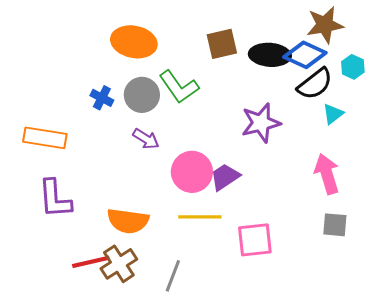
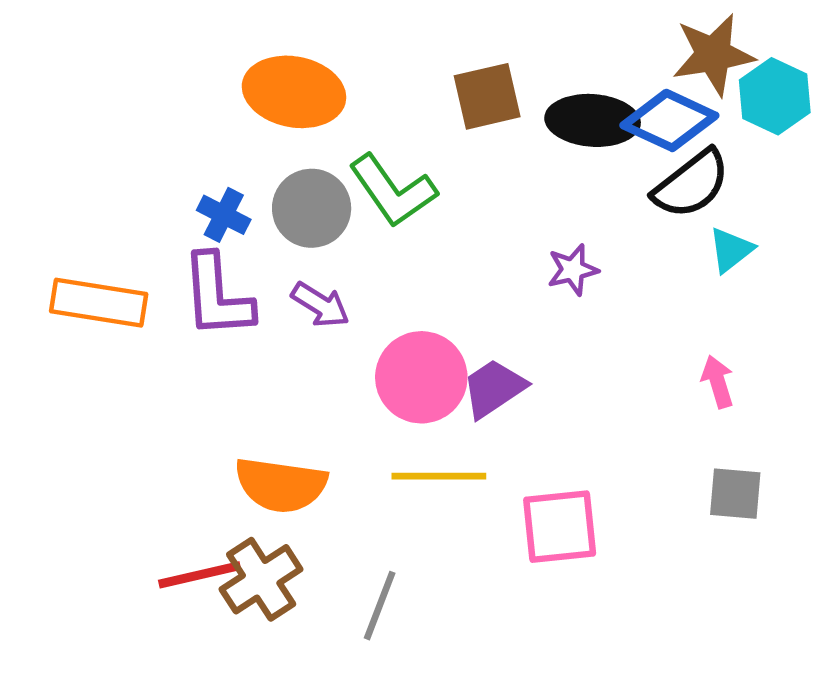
cyan hexagon: (353, 67) -> (775, 96), moved, size x1.4
purple star: (261, 123) -> (573, 270), size x0.6
pink arrow: (327, 174) -> (718, 382), size x0.6
purple L-shape: (55, 199) -> (217, 296), moved

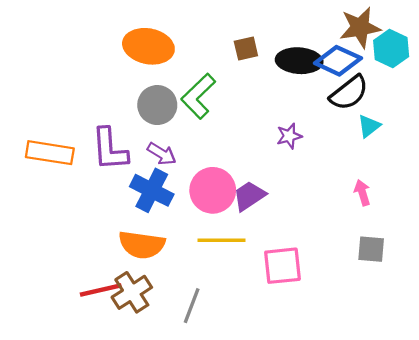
brown square: (487, 96) -> (246, 48), size x0.7
green L-shape: (393, 191) -> (198, 96), turned 81
blue cross: (224, 215) -> (152, 190), moved, size x1.6

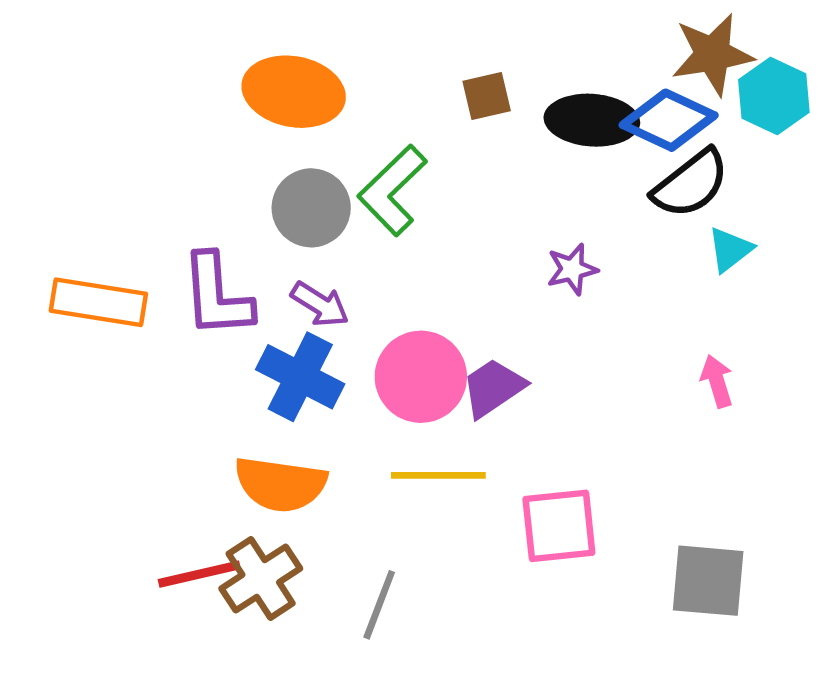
gray square: (371, 249) -> (708, 581), moved, size x1.4

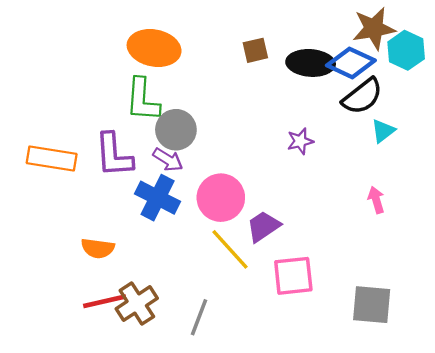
green L-shape: (392, 190) -> (143, 100), moved, turned -42
gray circle: (311, 208) -> (176, 130), moved
purple trapezoid: (493, 388) -> (263, 226), moved
yellow line: (438, 475) -> (230, 249), turned 48
orange semicircle: (280, 484) -> (98, 248), moved, size x0.7

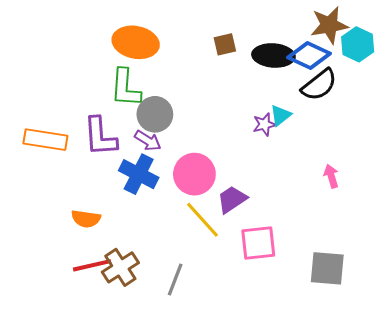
cyan triangle: (383, 131) -> (281, 115), moved

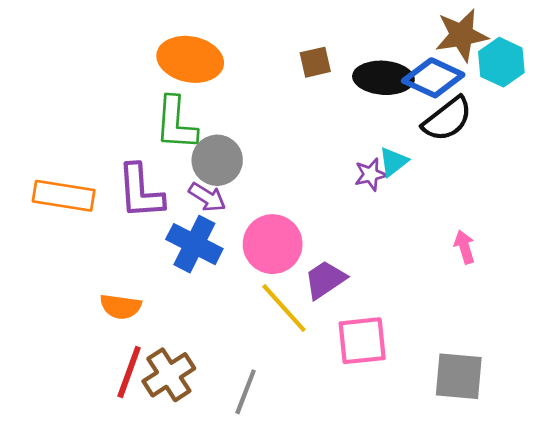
red line: (92, 265) -> (129, 372), turned -57

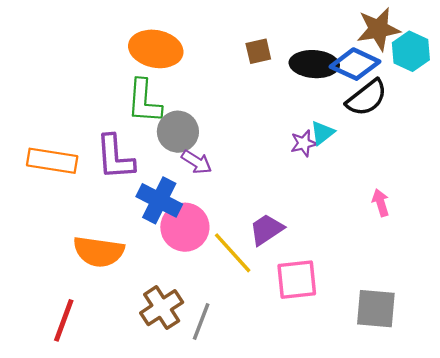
purple arrow: (207, 197) -> (197, 162), moved
pink circle: (273, 244) -> (185, 227), moved
orange semicircle: (121, 307) -> (99, 252), size x1.5
red line: (129, 372) -> (64, 320), moved
brown cross: (169, 375) -> (162, 308), moved

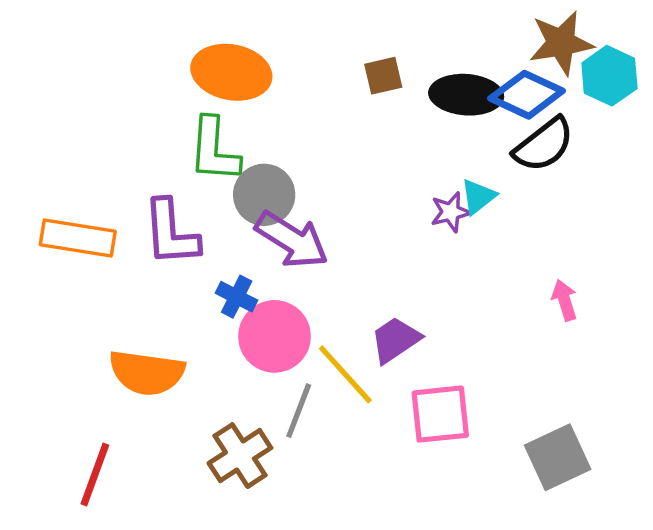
purple arrow: (197, 162) -> (292, 240), size x1.6
blue cross: (159, 200) -> (237, 297), size x0.6
gray square: (376, 309) -> (558, 457), turned -30
gray line: (201, 322) -> (299, 411), moved

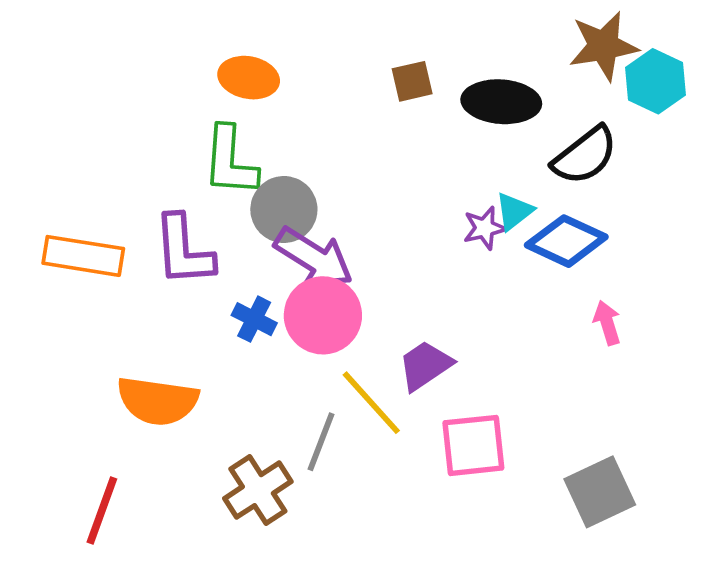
orange ellipse: (231, 72) -> (249, 78), size x0.7
blue diamond: (527, 95) -> (566, 241), moved
pink circle: (275, 336) -> (323, 315), moved

